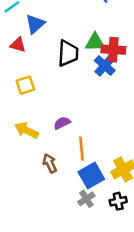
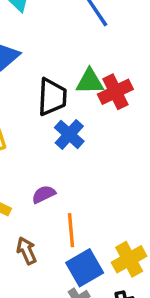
red cross: (113, 50) -> (115, 92), turned -30
blue cross: (105, 66) -> (69, 134), moved

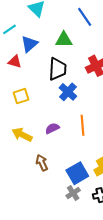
green triangle: (90, 81) -> (64, 40), moved
orange line: (71, 230) -> (83, 125), moved

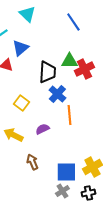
green triangle: (64, 40) -> (69, 61), moved
yellow square: (21, 96) -> (21, 103), moved, turned -35
orange line: (83, 125) -> (69, 115), moved
blue square: (77, 173) -> (66, 172), turned 30

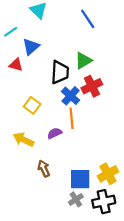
green triangle: (69, 61) -> (83, 61), turned -30
red cross: (84, 69) -> (92, 86), moved
orange line: (69, 115) -> (72, 118), moved
black cross: (88, 193) -> (104, 202), size x1.5

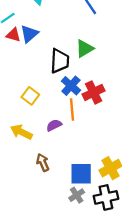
red triangle: (16, 65) -> (13, 35), moved
red cross: (92, 86) -> (94, 92), moved

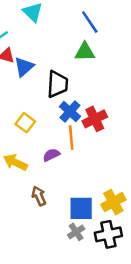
blue triangle: (29, 34) -> (24, 67), moved
green triangle: (84, 48) -> (85, 52), moved, turned 30

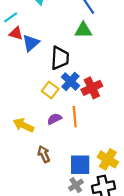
yellow square: (25, 123) -> (50, 90), moved
orange line: (71, 138) -> (75, 117), moved
yellow cross: (113, 202) -> (108, 159), turned -30

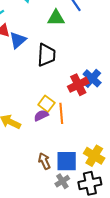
green triangle: (83, 30) -> (56, 18), moved
blue cross: (70, 81) -> (92, 78), moved
yellow square: (50, 90) -> (46, 104), moved
brown arrow: (44, 154) -> (44, 161), moved

